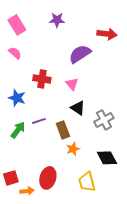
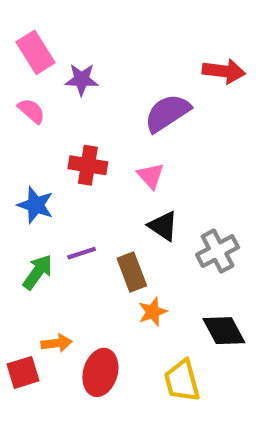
purple star: (57, 20) -> (82, 79), moved
orange arrow: (27, 191) -> (56, 343), moved

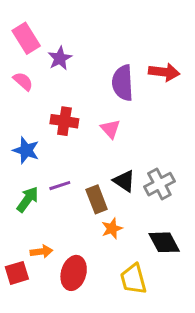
red arrow: (224, 71) -> (164, 72), moved
purple star: (82, 79) -> (60, 58), turned -30
purple semicircle: (167, 113) -> (123, 83), turned -60
black triangle: (163, 226) -> (124, 181), moved

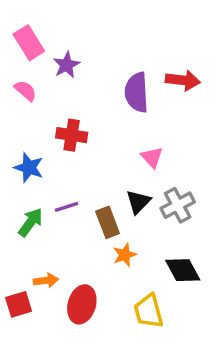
pink triangle: (110, 129) -> (152, 157), moved
black triangle: (124, 181) -> (138, 202), turned 40

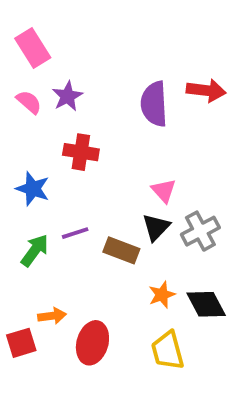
purple star: (66, 65) -> (67, 96), moved
pink triangle: (152, 157) -> (164, 191), moved
brown rectangle: (108, 222) -> (121, 250), turned -48
orange star: (125, 255) -> (162, 295), moved

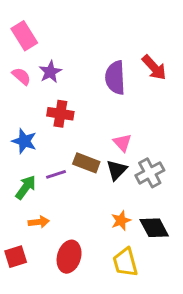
red arrow: (206, 90) -> (154, 68), turned 40
brown rectangle: (121, 250) -> (86, 163), moved
orange arrow: (52, 316) -> (39, 222), moved

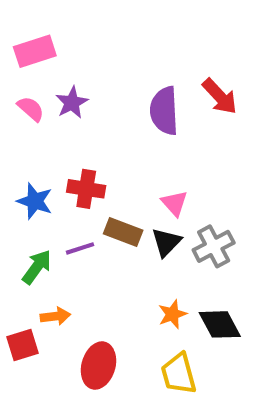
pink rectangle: (24, 36) -> (35, 51), turned -76
red cross: (60, 114) -> (86, 189), moved
red square: (16, 257) -> (22, 345), moved

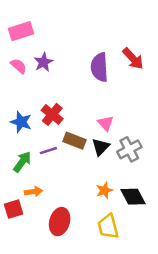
red cross: (86, 189) -> (52, 114), turned 30

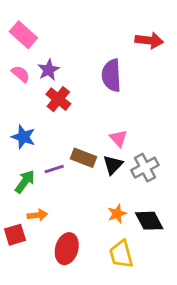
pink rectangle: (21, 31) -> (23, 35), turned 60
red arrow: (133, 58) -> (149, 40), moved, turned -40
red cross: (52, 114) -> (58, 99), moved

